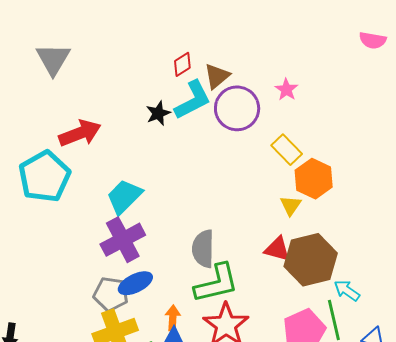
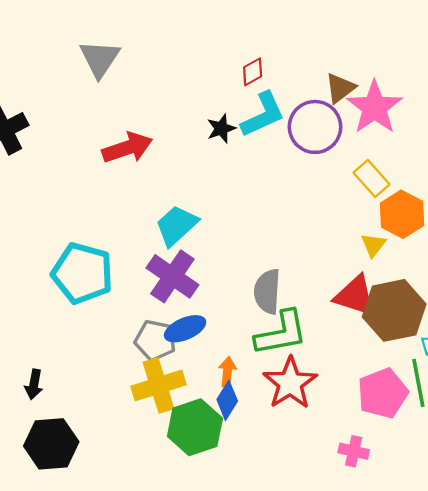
brown triangle: (217, 76) -> (340, 88), moved
pink star: (286, 90) -> (375, 107), size x2.0
cyan pentagon: (44, 176) -> (82, 273), moved, turned -30
purple cross: (123, 240) -> (172, 276), turned -30
red triangle: (277, 249) -> (355, 296), size x1.4

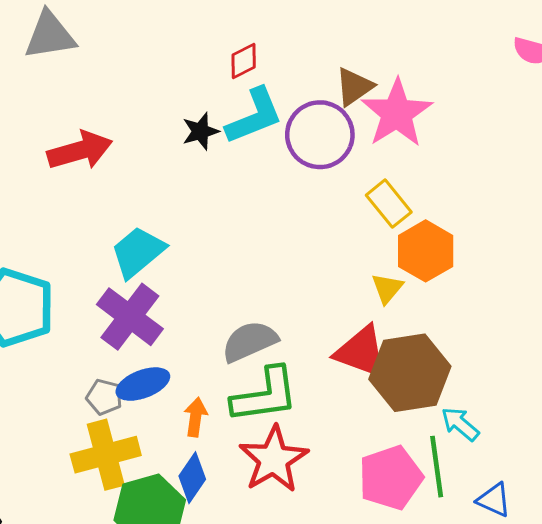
gray triangle: (100, 59) -> (50, 35), turned 45
gray semicircle: (267, 291) -> (250, 341), turned 60
gray pentagon: (155, 340) -> (104, 397), size x0.7
orange arrow: (227, 372) -> (196, 417), moved

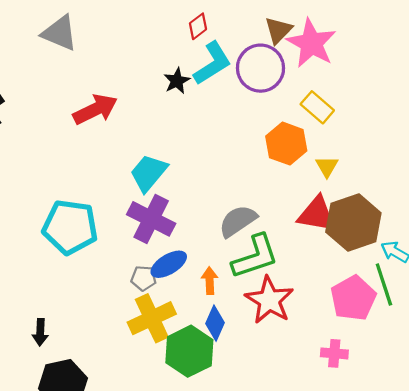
gray triangle: (50, 35) -> (60, 33), turned 42
orange hexagon: (426, 251) -> (286, 144), moved

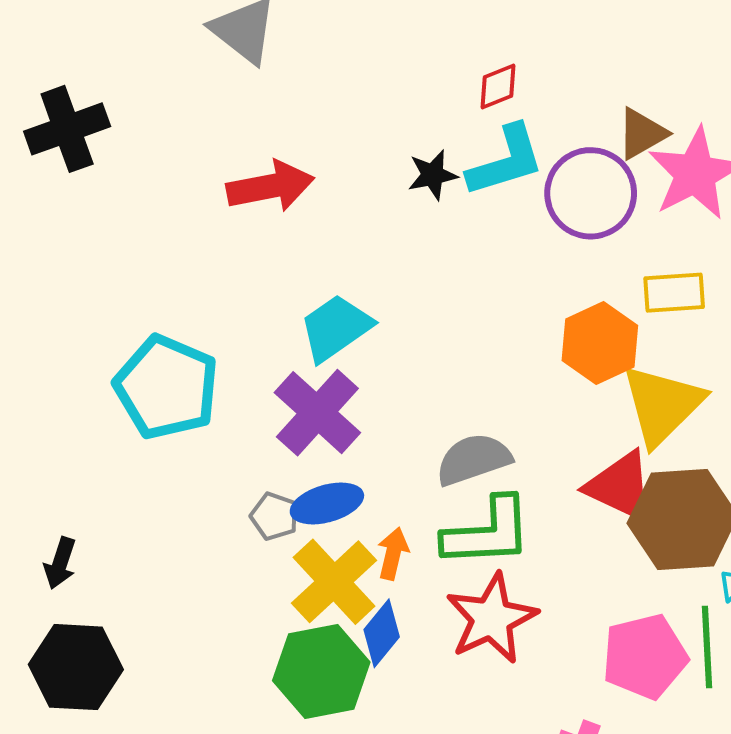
yellow rectangle: (317, 107) -> (674, 293), turned -60
yellow triangle: (327, 167) -> (662, 405), size x2.0
yellow cross: (152, 318) -> (334, 582), moved, turned -33

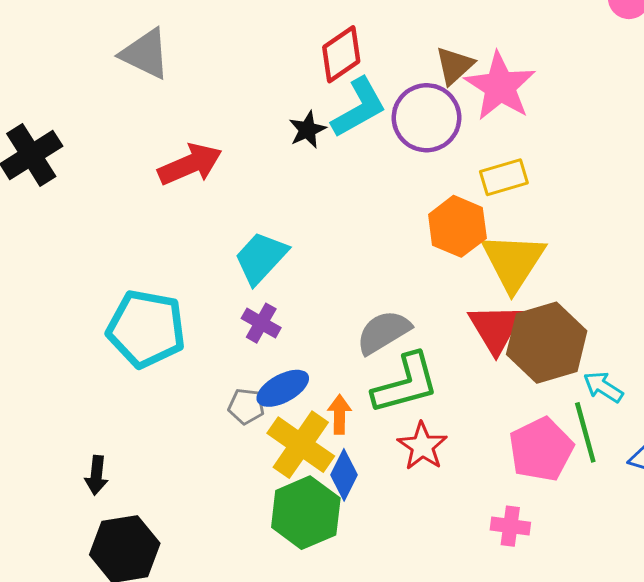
red diamond: (498, 87) -> (341, 54), size x1.5
purple cross: (317, 413) -> (261, 323), size x0.6
red triangle: (620, 486) -> (495, 328), turned 46
red star: (492, 618) -> (422, 446), size x0.7

